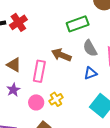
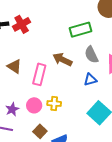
purple star: (13, 90) -> (12, 109), moved
yellow cross: (56, 99) -> (54, 104), turned 32

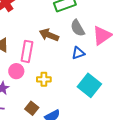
pink circle: (34, 105) -> (16, 71), moved

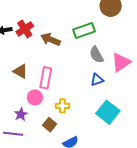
brown arrow: (49, 35) -> (50, 39), moved
brown square: (32, 108) -> (50, 125), moved

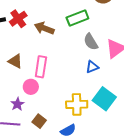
yellow cross: (62, 106) -> (77, 104), moved, size x1.5
brown square: (50, 125) -> (39, 121), moved

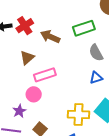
brown triangle: (15, 61) -> (27, 58), moved, turned 49
pink rectangle: (41, 67) -> (45, 75), turned 60

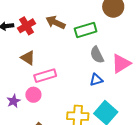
brown arrow: (50, 37) -> (55, 22), moved
brown triangle: (27, 58) -> (28, 58), turned -49
purple star: (19, 111) -> (14, 101), moved

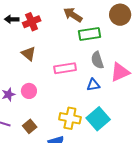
brown arrow: (55, 22) -> (73, 15), moved
pink rectangle: (45, 76) -> (65, 68), moved

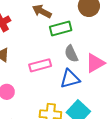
blue triangle: (93, 85) -> (70, 79), size x1.5

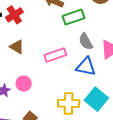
blue triangle: (70, 79) -> (86, 67), turned 30

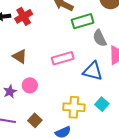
gray semicircle: (86, 42) -> (100, 38), moved
brown triangle: (17, 47) -> (20, 56), moved
cyan square: (96, 99) -> (102, 104), size x0.6

